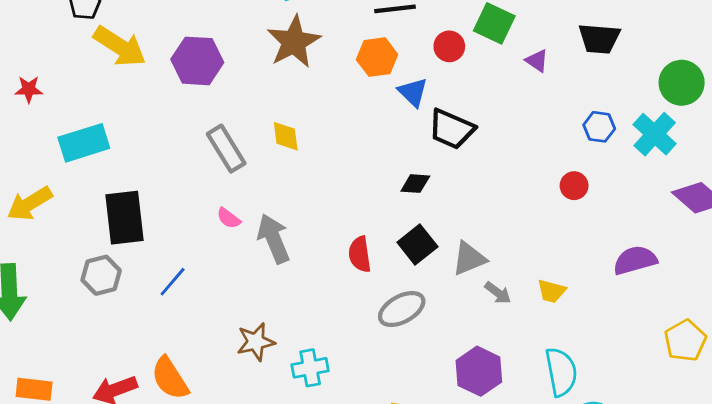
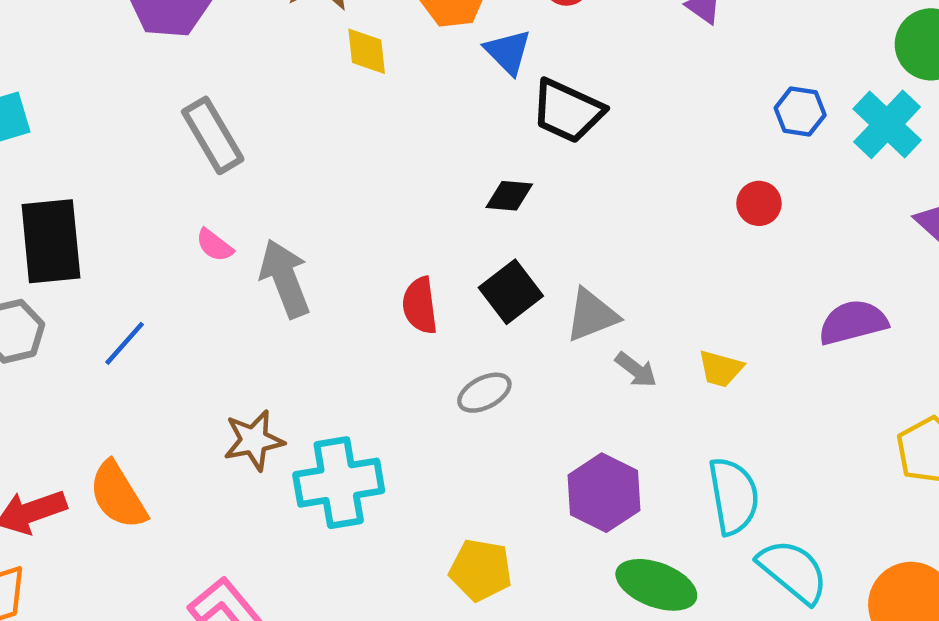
yellow diamond: (286, 136) -> (367, 51), moved
gray ellipse: (402, 309) -> (484, 393), size x0.7
cyan cross: (310, 368) -> (339, 483), size x1.5

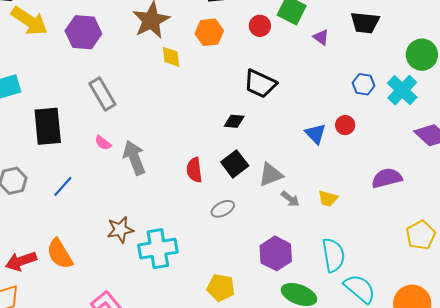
blue triangle: (508, 52) -> (315, 134), moved
black rectangle: (51, 241) -> (48, 126), moved

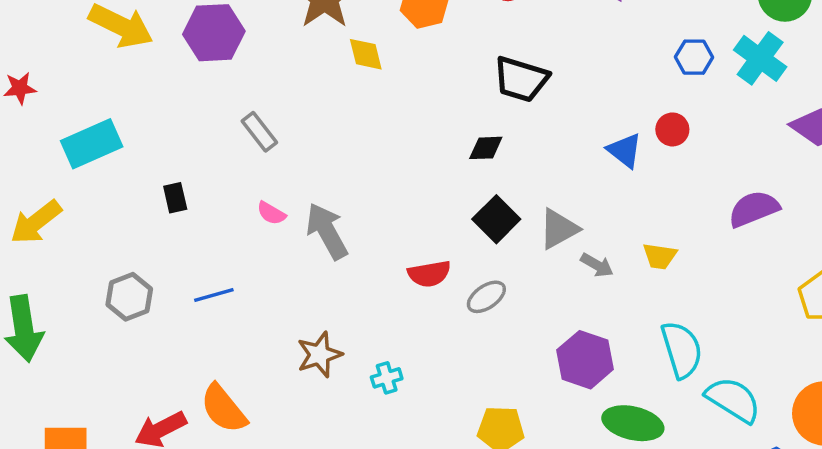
gray rectangle: (102, 94) -> (259, 132), size x0.7
black rectangle: (48, 126) -> (175, 198), size x0.5
red semicircle: (194, 170) -> (429, 274), moved, turned -85
blue line: (63, 186) -> (214, 295), turned 40
cyan cross: (158, 249) -> (387, 378), size x0.5

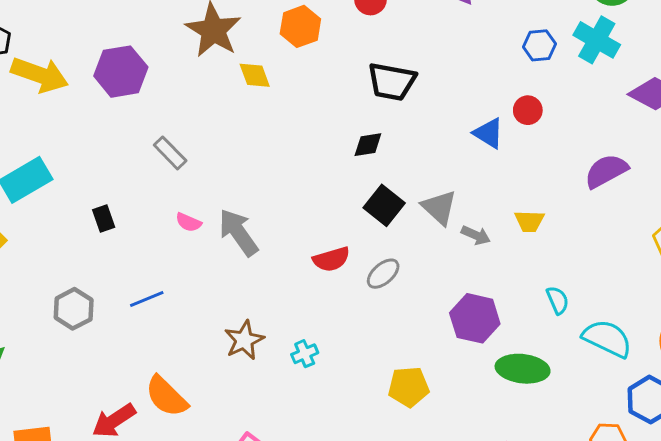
gray triangle: (559, 229) -> (439, 208), turned -42
cyan semicircle: (682, 350) -> (558, 300), size x0.6

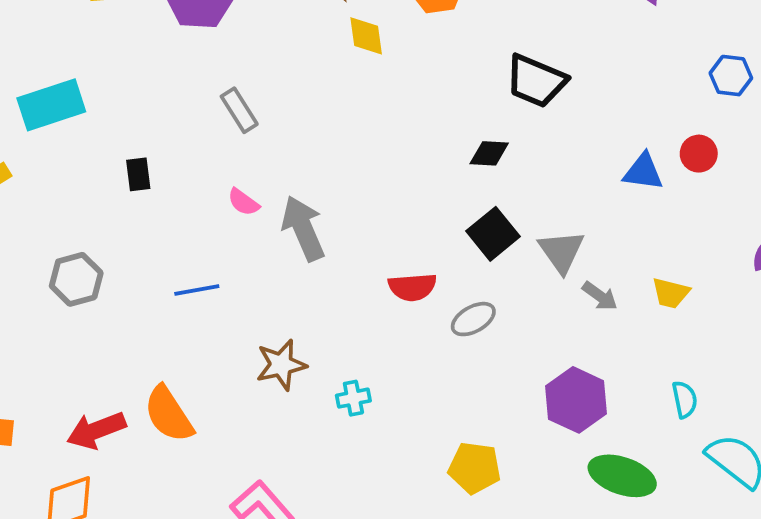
blue triangle: (488, 133) -> (643, 172), turned -36
blue line: (147, 299) -> (197, 290), moved

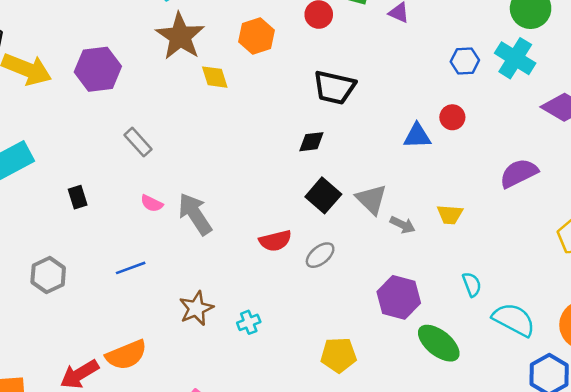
orange semicircle: (169, 414) -> (126, 355), turned -69
green ellipse: (622, 476) -> (439, 343), turned 30

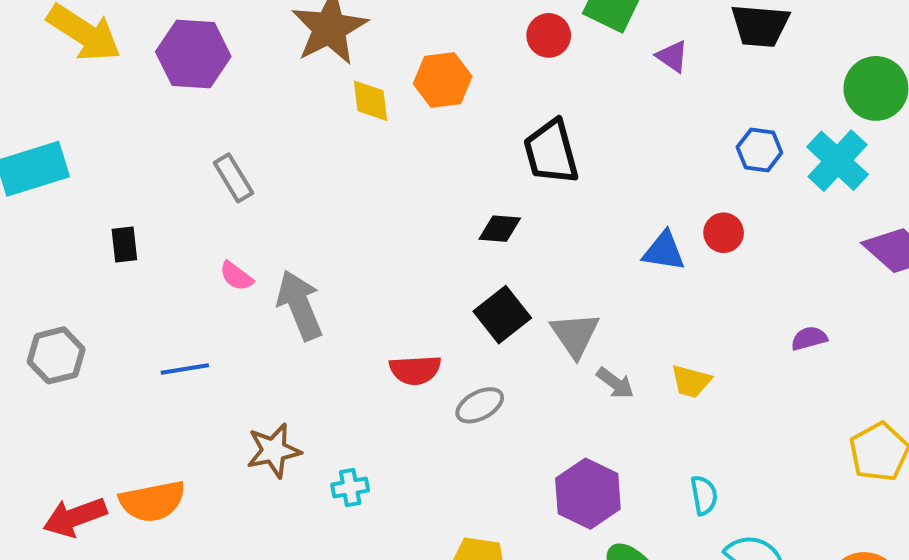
orange hexagon: (256, 36) -> (443, 80), moved
black trapezoid: (334, 87) -> (551, 152), turned 51
purple semicircle: (519, 173) -> (809, 338), size x0.6

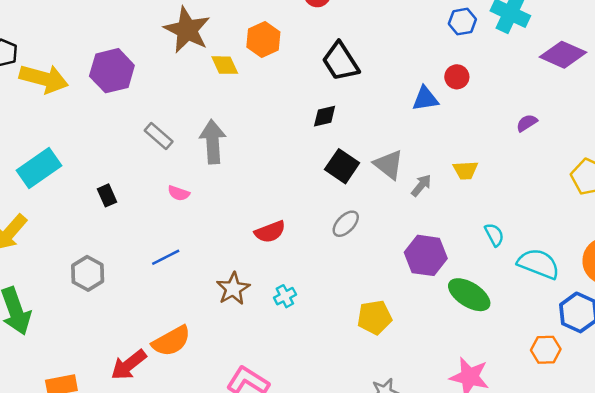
gray arrow: (300, 305) -> (213, 142), moved, turned 36
red semicircle: (415, 370) -> (270, 232), moved
gray arrow: (615, 383) -> (421, 185), turned -70

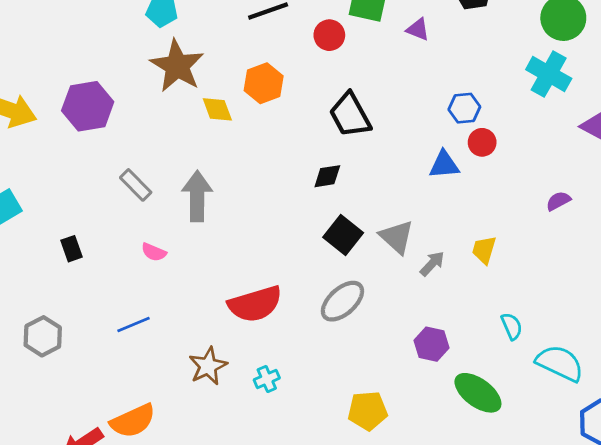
blue hexagon: (462, 22) -> (464, 108), moved
yellow trapezoid: (465, 170) -> (484, 250), turned 105
gray ellipse: (346, 224) -> (342, 301), size x1.4
red semicircle: (270, 232) -> (255, 304), size x1.5
purple hexagon: (426, 255) -> (431, 344), size x0.7

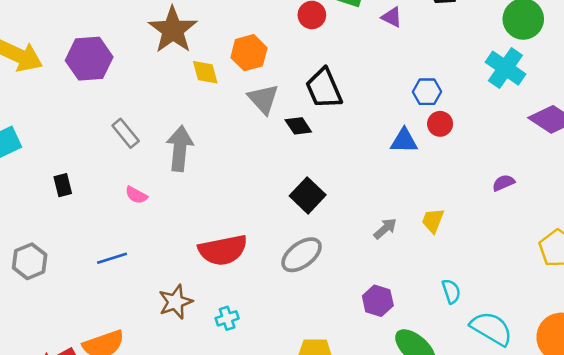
black diamond: (327, 176) -> (298, 126), moved, turned 60
gray triangle: (397, 237) -> (263, 99), moved

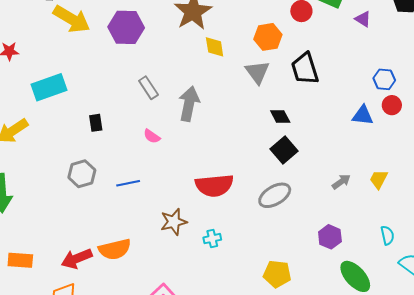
orange hexagon: (249, 53) -> (268, 37), moved
black diamond: (298, 126) -> (280, 116), moved
gray hexagon: (30, 261) -> (82, 174), moved

